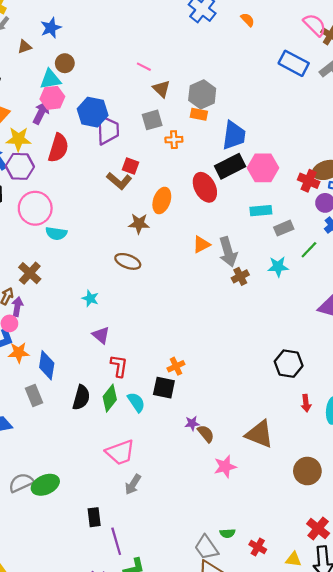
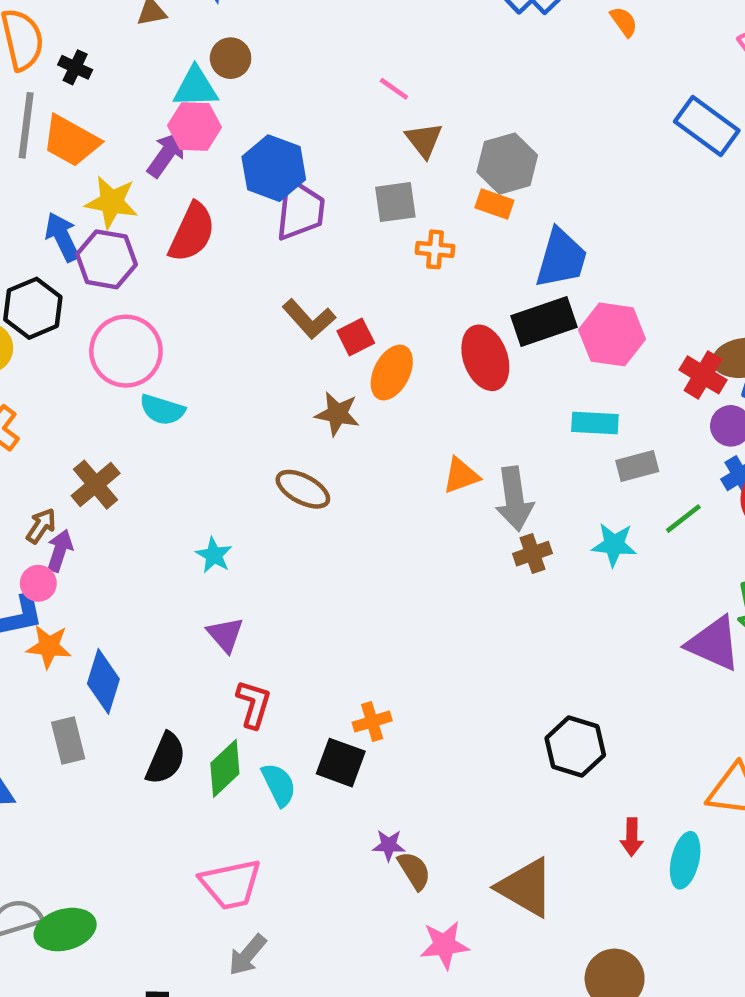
red square: (130, 166) -> (356, 337), moved, turned 35
black hexagon: (289, 364) -> (575, 747), moved

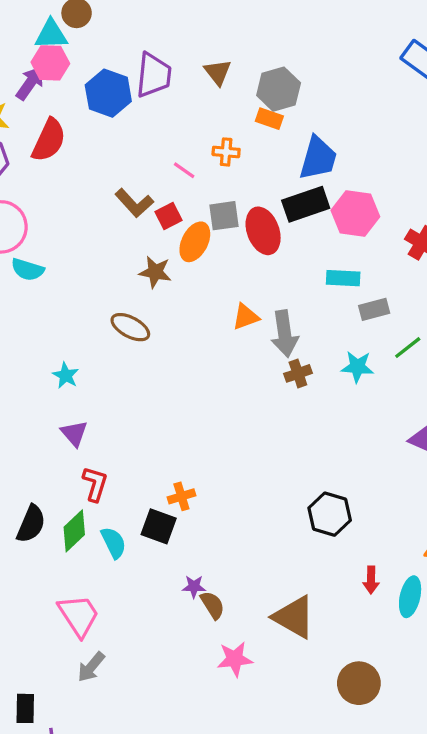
pink line: (394, 89) -> (184, 170), moved
gray square: (395, 202) -> (224, 216), moved
purple trapezoid: (300, 210) -> (154, 75), moved
pink trapezoid: (231, 884) -> (79, 615), turned -111

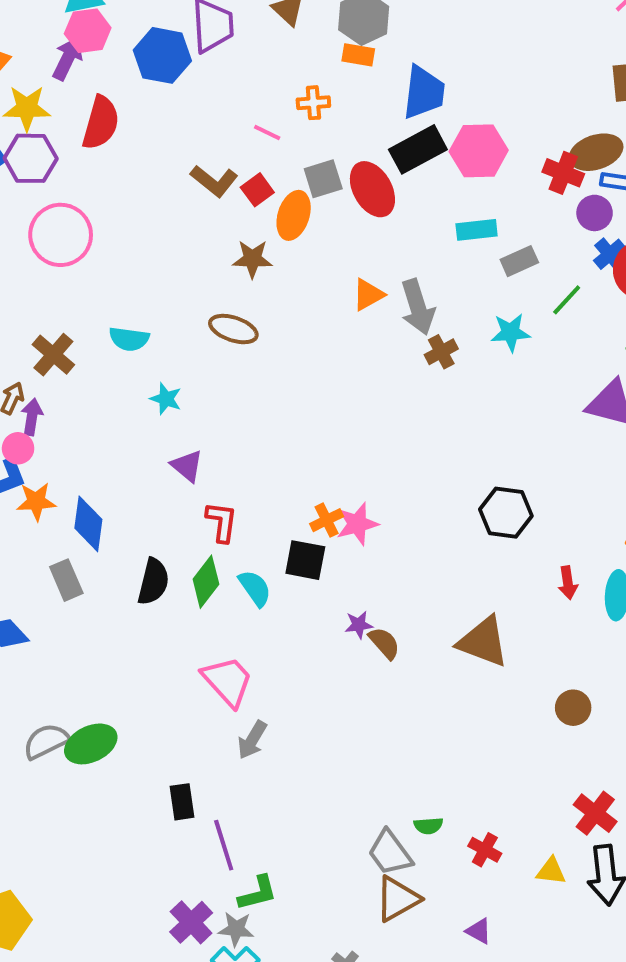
cyan semicircle: (28, 270) -> (129, 339), moved
pink star: (235, 659) -> (357, 524), moved
brown circle: (359, 683) -> (573, 708), size x0.7

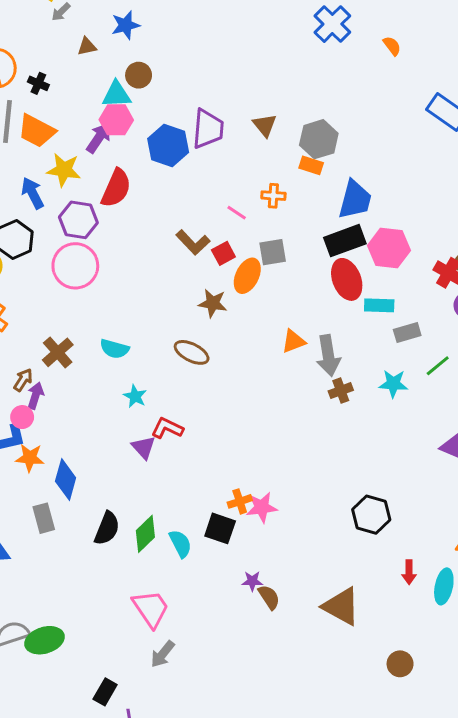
purple hexagon: (31, 158) -> (78, 220), moved
red ellipse: (372, 189) -> (347, 279), moved
red L-shape: (222, 522) -> (167, 428), moved, turned -80
black rectangle: (182, 802) -> (105, 692), turned 30

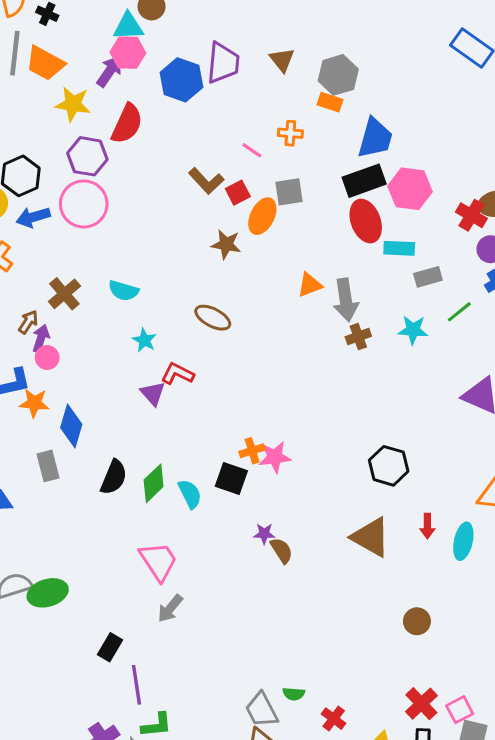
blue arrow: (33, 193) -> (33, 217), moved, turned -80
brown ellipse: (192, 352) -> (213, 318), moved
pink circle: (22, 417) -> (47, 358), moved
brown triangle: (341, 606) -> (371, 537), moved

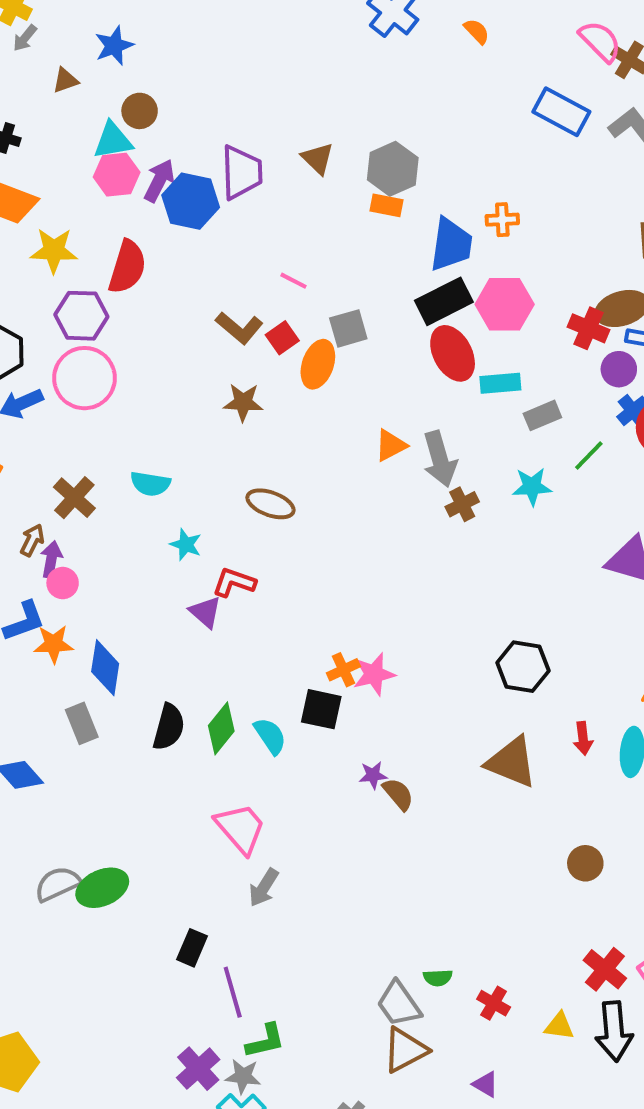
purple arrow: (109, 71) -> (159, 181), moved
orange cross: (290, 133) -> (502, 220), moved
brown star: (226, 244) -> (243, 402), moved

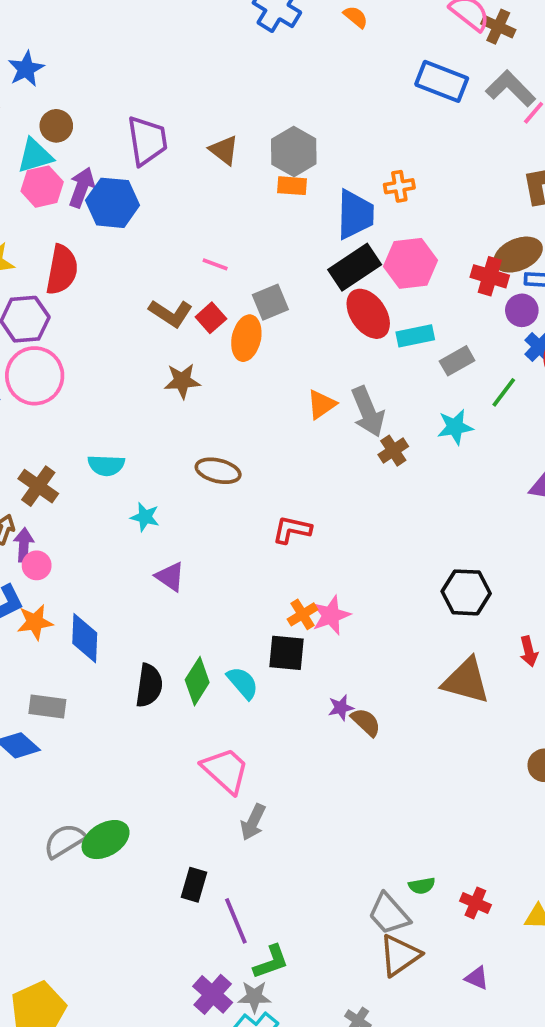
purple trapezoid: (242, 172) -> (147, 141), moved
red L-shape: (234, 582) -> (292, 530), moved
gray rectangle: (82, 723) -> (47, 706), moved, turned -54

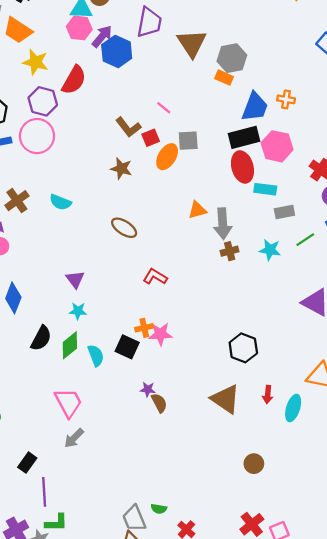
brown triangle: (224, 150) -> (192, 43), size x1.6
cyan star: (145, 517) -> (78, 311), moved, turned -30

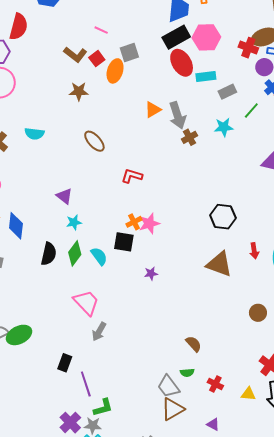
brown ellipse: (124, 228) -> (94, 141), turned 30
brown semicircle: (159, 403) -> (194, 344), moved

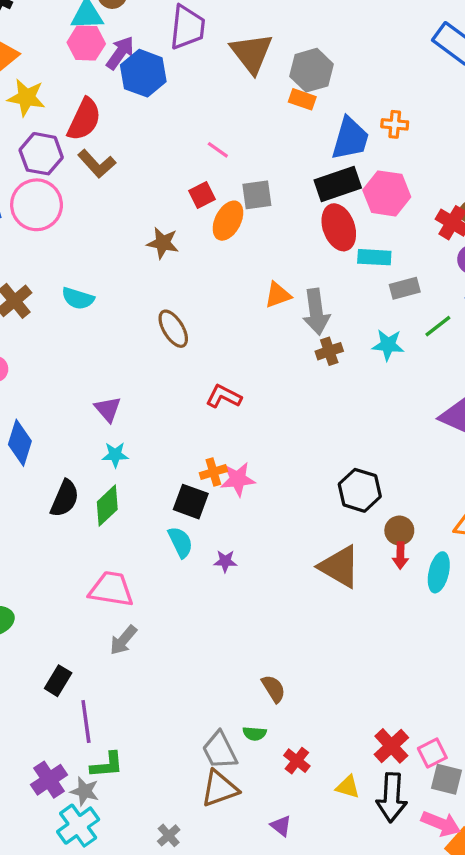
brown L-shape: (75, 55) -> (97, 164), moved
cyan semicircle: (99, 256) -> (180, 542), moved
pink trapezoid: (86, 303) -> (111, 589), turned -48
brown circle: (258, 313) -> (399, 531), moved

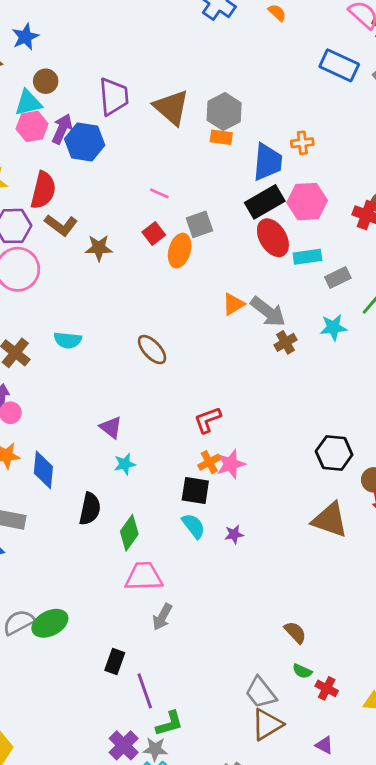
brown star: (163, 243) -> (99, 248), moved
gray arrow: (316, 312) -> (268, 312), turned -33
red L-shape: (224, 396) -> (208, 420), moved, turned -36
green diamond: (107, 506) -> (129, 533), moved
green semicircle: (254, 734) -> (302, 671), moved, turned 30

